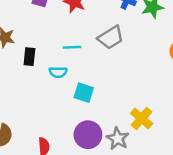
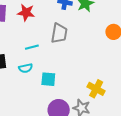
gray trapezoid: (111, 37) -> (59, 33), turned -35

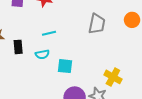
gray trapezoid: (59, 33) -> (97, 24), moved

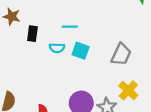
gray trapezoid: (97, 24) -> (121, 54), moved
cyan square: (65, 66) -> (81, 51), moved

